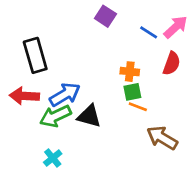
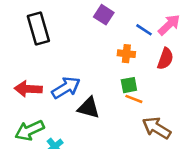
black rectangle: (35, 55) -> (38, 29), moved
orange cross: (130, 72) -> (126, 54), moved
green arrow: (55, 116) -> (30, 130), moved

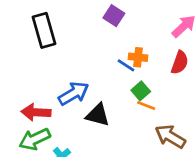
blue line: (144, 30) -> (126, 65), moved
green square: (129, 85) -> (141, 91), turned -30
red arrow: (28, 89) -> (36, 112), moved

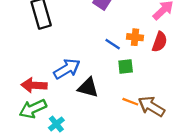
orange cross: (138, 57) -> (135, 37), moved
green square: (141, 91) -> (126, 66), turned 35
orange line: (146, 106) -> (130, 102), moved

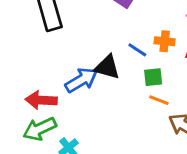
black triangle: (88, 88) -> (107, 67), moved
orange line: (130, 102) -> (159, 100), moved

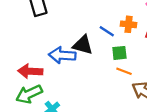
blue arrow: (81, 80) -> (62, 55), turned -145

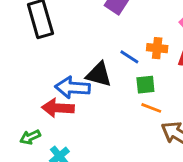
red arrow: (30, 71) -> (58, 108), moved
green arrow: (29, 94) -> (30, 137), size x0.6

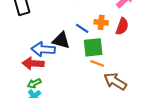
green square: (145, 85) -> (93, 47), size x1.5
green arrow: (30, 137) -> (34, 83), moved

